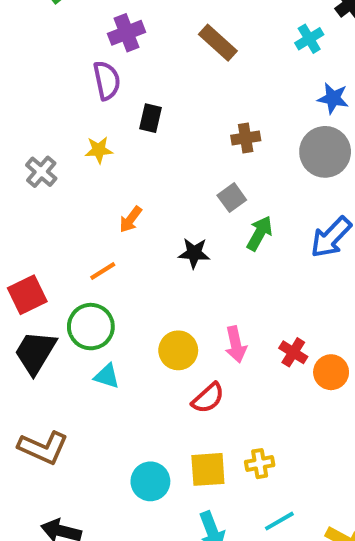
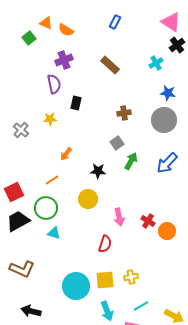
yellow circle: (178, 350) -> (88, 199), moved
black trapezoid: (35, 352) -> (18, 221), turned 30
red semicircle: (208, 398) -> (105, 244), turned -30
cyan circle: (150, 481) -> (76, 286), size x1.4

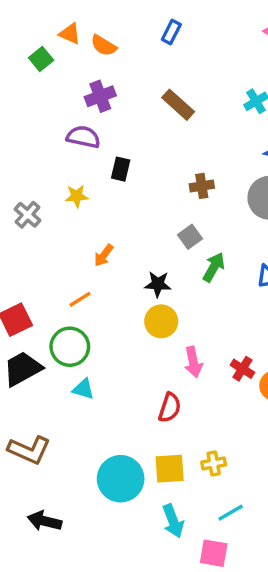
blue rectangle: (115, 22) -> (171, 32), moved
purple semicircle: (54, 84) -> (83, 137), turned -66
yellow circle: (88, 199) -> (161, 321), moved

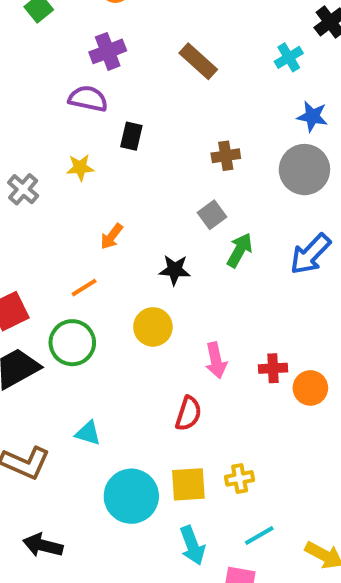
yellow circle: (161, 321) -> (153, 327), moved
red cross: (242, 369) -> (273, 368), turned -35
cyan triangle: (83, 389) -> (88, 433), moved

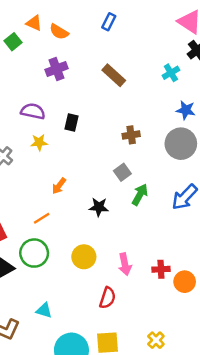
purple semicircle: (88, 99) -> (33, 111), moved
yellow circle: (153, 327) -> (84, 257), moved
yellow cross: (240, 478) -> (156, 340), moved, turned -35

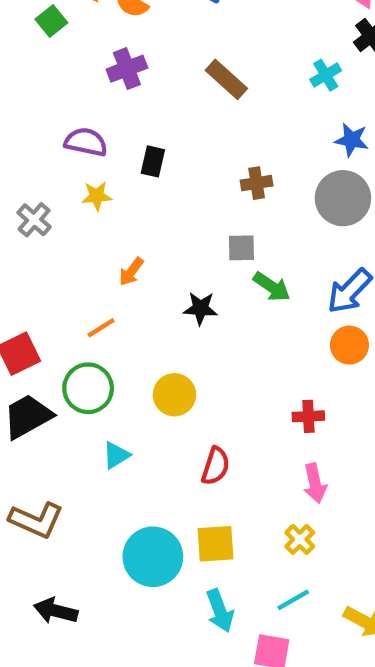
gray square: (122, 172) -> (241, 248), turned 35
green arrow: (140, 195) -> (272, 287), turned 95
pink arrow: (125, 264) -> (315, 483), moved
orange circle: (185, 282) -> (349, 345), moved
cyan triangle: (44, 310) -> (116, 455), moved, turned -49

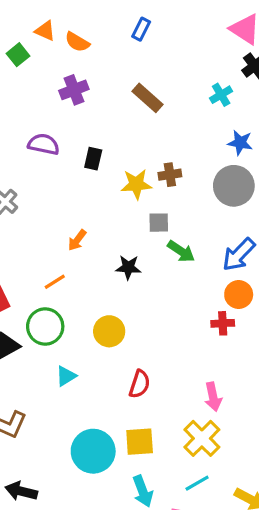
yellow star: (97, 196) -> (136, 184), moved, size x1.4
red cross: (308, 416) -> (223, 323), moved
yellow cross: (300, 539) -> (202, 438), size x1.6

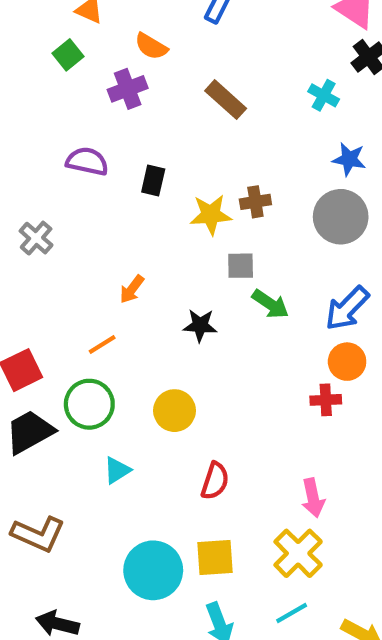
orange semicircle: (77, 42) -> (151, 46), moved
green square: (18, 55) -> (68, 55), moved
cyan cross: (221, 95) -> (324, 95), turned -30

